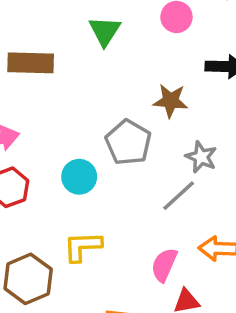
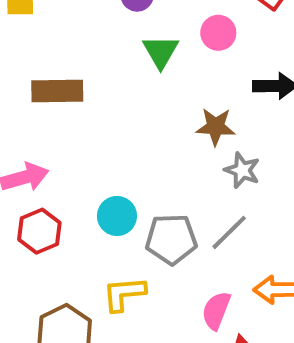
green triangle: (105, 31) -> (161, 52), moved
gray pentagon: (128, 142) -> (171, 239), moved, turned -30
gray star: (201, 157) -> (242, 170), moved

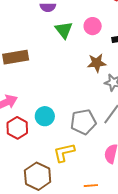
pink circle: (218, 33) -> (93, 26), moved
cyan circle: (117, 216) -> (45, 116), moved

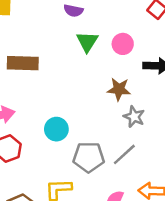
cyan circle: (45, 116) -> (56, 129), moved

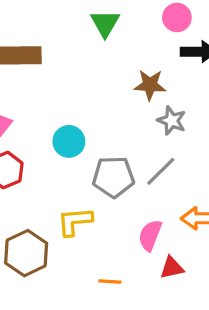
pink circle: (123, 44) -> (177, 18), moved

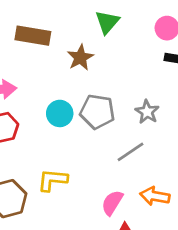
brown star: (150, 85) -> (80, 58), moved, turned 30
gray pentagon: (113, 177) -> (97, 112), moved

